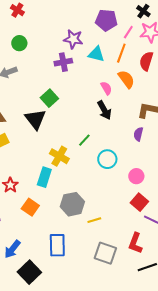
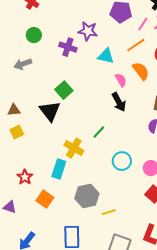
orange line: (121, 53) -> (136, 45), turned 36
cyan triangle: (96, 54) -> (106, 56), moved
purple cross: (63, 62) -> (68, 47), moved, turned 30
cyan circle: (107, 159) -> (122, 161), moved

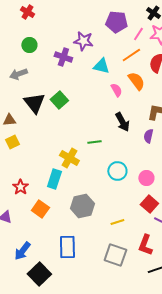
black arrow: (119, 102) -> (122, 122), moved
black triangle: (50, 111) -> (34, 103), moved
green line: (99, 132) -> (94, 142), turned 40
yellow line: (109, 212) -> (117, 222), moved

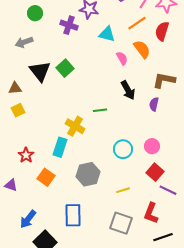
cyan circle: (117, 171) -> (123, 149), moved

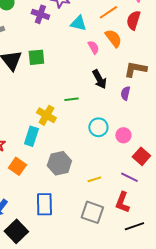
green square: (65, 68) -> (36, 57), turned 36
cyan circle: (123, 149) -> (98, 127), moved
red square: (155, 172) -> (141, 156), moved
purple line: (168, 190) -> (129, 177), moved

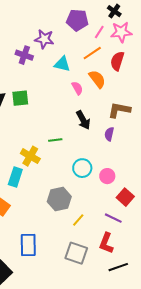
gray hexagon: (59, 163) -> (59, 199), moved
yellow line: (94, 179) -> (78, 220), turned -32

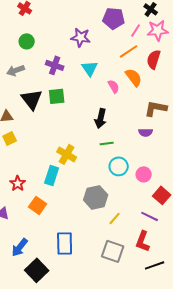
purple cross: (24, 55) -> (55, 65), moved
cyan triangle: (62, 64) -> (90, 68), moved, turned 42
black arrow: (83, 120) -> (101, 118), moved, turned 42
purple semicircle: (109, 134) -> (146, 132), turned -104
green line: (55, 140) -> (107, 143), moved

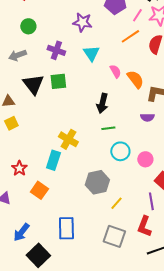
orange semicircle: (134, 77) -> (135, 79), moved
purple line: (150, 216) -> (151, 201), turned 54

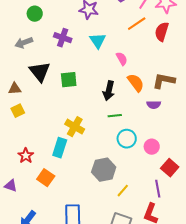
orange semicircle: (135, 79) -> (136, 83), moved
green square: (58, 81) -> (69, 80), moved

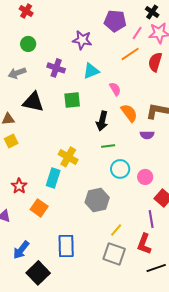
cyan triangle: (98, 41) -> (91, 71), turned 42
black triangle: (40, 72) -> (33, 102), turned -40
green square: (69, 80) -> (72, 100), moved
yellow line: (123, 191) -> (116, 230), moved

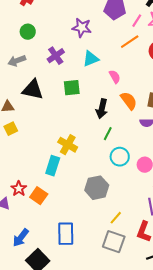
purple cross: (56, 68) -> (56, 56), turned 36
green line: (108, 146) -> (108, 134), turned -56
red star: (19, 186) -> (19, 189), moved

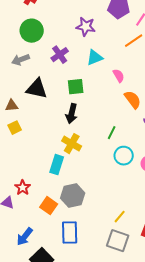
green circle: (28, 32) -> (32, 31), size x1.5
black arrow: (102, 109) -> (72, 114), moved
gray hexagon: (97, 188) -> (73, 196), moved
orange square: (39, 196) -> (49, 206), moved

